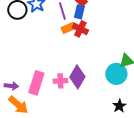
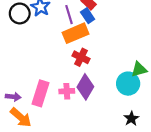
blue rectangle: (79, 12) -> (88, 16), turned -48
orange rectangle: (68, 28) -> (76, 33), size x1.6
red cross: (80, 29) -> (81, 57), moved

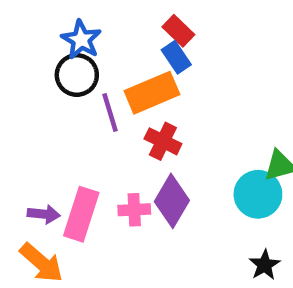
black circle: (20, 13) -> (77, 75), moved
purple line: (69, 15) -> (110, 113), moved
purple arrow: (13, 97) -> (44, 214), moved

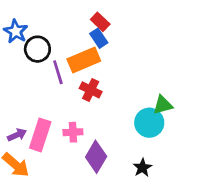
blue star: (81, 40) -> (16, 31), moved
purple diamond: (172, 201) -> (96, 157), moved
purple arrow: (44, 214) -> (17, 135), turned -30
black star: (265, 265) -> (142, 168), moved

